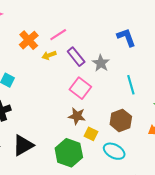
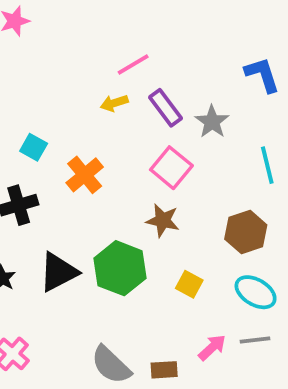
orange cross: (29, 40) -> (85, 175), moved
yellow square: (91, 134) -> (189, 284), moved
cyan ellipse: (114, 151) -> (256, 292), moved
green hexagon: (69, 153) -> (120, 268), moved

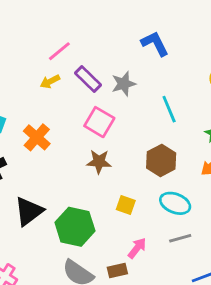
gray star: (212, 122) -> (124, 84), turned 30
green hexagon: (120, 268) -> (75, 227), moved
pink arrow: (212, 348) -> (137, 248), moved

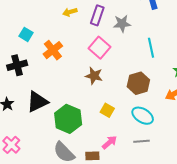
purple rectangle: (88, 79) -> (97, 15), turned 54

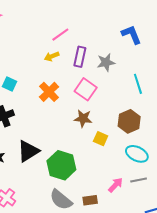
orange cross: (53, 50) -> (49, 92), moved
yellow square: (107, 110) -> (101, 139), moved
pink arrow: (109, 142) -> (115, 185), moved

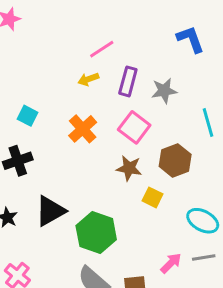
blue L-shape: (131, 35) -> (190, 39), moved
brown hexagon: (129, 121) -> (175, 160), moved

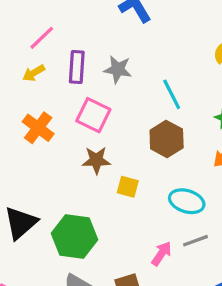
gray star: (164, 91) -> (118, 69), turned 30
brown hexagon: (175, 160) -> (167, 139), moved

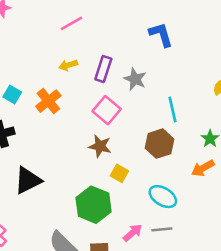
pink line: (42, 38) -> (71, 23), moved
orange cross: (38, 128) -> (48, 101), moved
green hexagon: (75, 237) -> (94, 205), moved

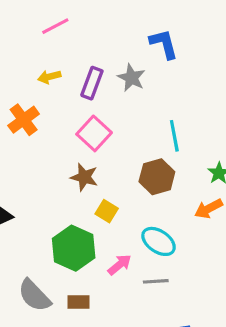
gray star: (135, 79) -> (131, 78), moved
pink arrow: (133, 233) -> (120, 265), moved

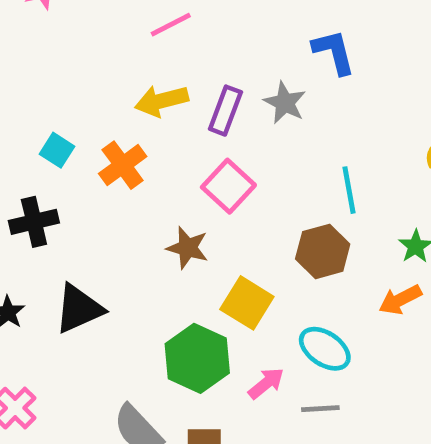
yellow arrow: (49, 77) -> (162, 101), size x1.5
brown star: (84, 177) -> (188, 248), moved
yellow square: (107, 211) -> (247, 303), size x1.5

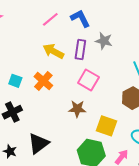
blue L-shape: (334, 52) -> (80, 18), moved
yellow arrow: (162, 101) -> (53, 51), turned 55

